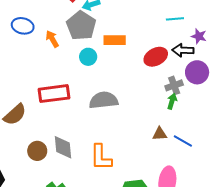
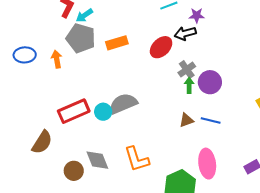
orange arrow: (52, 39) -> (57, 59), turned 36
cyan circle: (88, 57) -> (103, 112), moved
purple circle: (197, 72) -> (210, 82), moved

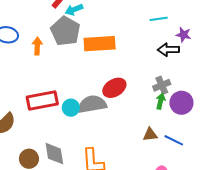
orange rectangle: (117, 43) -> (100, 44), size x1.4
red ellipse: (161, 47) -> (114, 88), moved

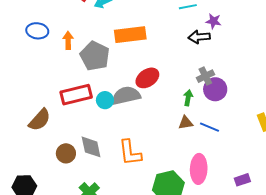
gray pentagon: (65, 31) -> (95, 56), moved
gray cross: (162, 85) -> (205, 76), moved
green arrow: (161, 101) -> (188, 98), moved

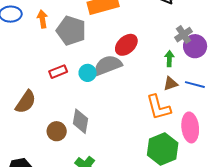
red rectangle: (76, 95) -> (58, 72), size x0.6
gray diamond: (91, 147) -> (81, 121), turned 30
orange L-shape: (130, 153) -> (158, 107), moved

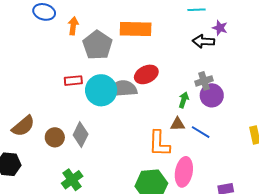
cyan circle: (88, 73) -> (101, 90), size x1.8
brown semicircle: (26, 102) -> (23, 126), moved

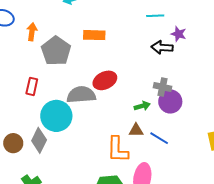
orange rectangle: (136, 29) -> (94, 35), size x0.7
red rectangle: (73, 81) -> (32, 86), turned -72
gray cross: (204, 81) -> (163, 87), turned 30
cyan circle: (101, 90) -> (56, 116), moved
green arrow: (184, 100) -> (142, 106), turned 56

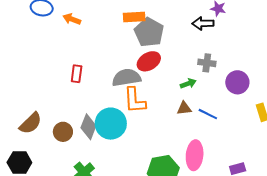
orange arrow: (32, 32) -> (72, 19), turned -72
gray pentagon: (56, 51) -> (149, 32), moved
purple circle: (170, 102) -> (237, 82), moved
cyan circle: (56, 116) -> (111, 124), moved
orange L-shape: (118, 149) -> (135, 100), moved

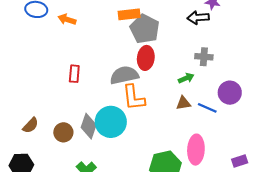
red ellipse: (149, 61) -> (146, 58), turned -50
purple circle: (237, 82) -> (230, 93), moved
brown semicircle: (31, 123) -> (31, 125), size x0.7

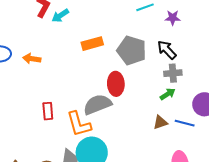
black arrow: (198, 18) -> (167, 50), moved, turned 60
gray pentagon: (145, 29) -> (132, 50), moved
green arrow: (186, 78) -> (168, 94), moved
orange L-shape: (134, 98) -> (79, 124), moved

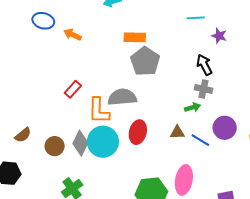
gray pentagon: (132, 50) -> (145, 61), moved
red ellipse: (116, 84) -> (138, 132), moved
red rectangle: (48, 111) -> (73, 89), turned 30

